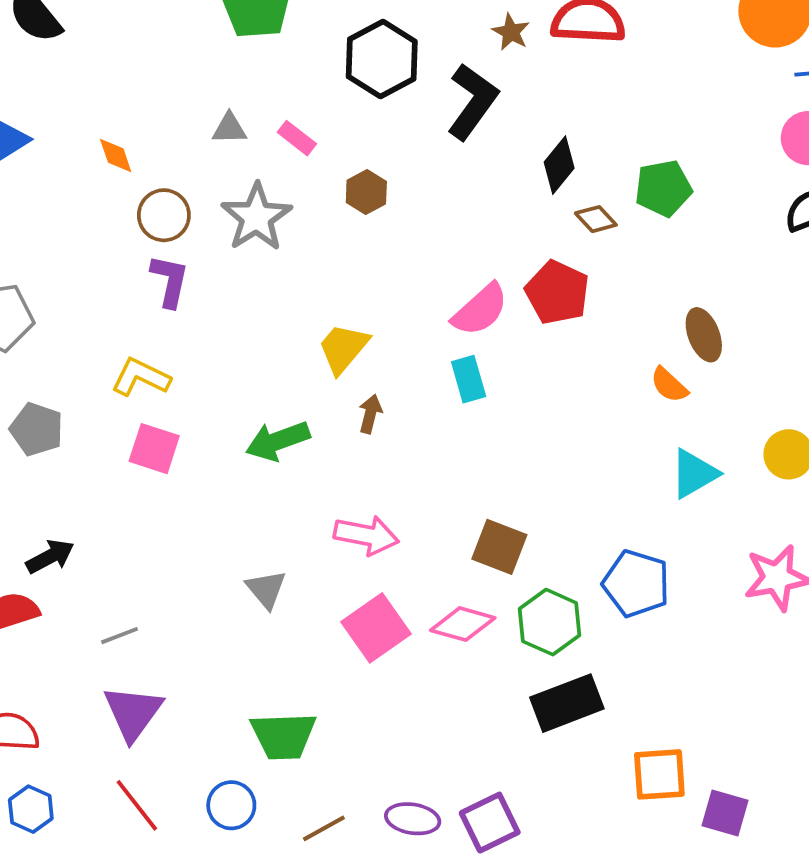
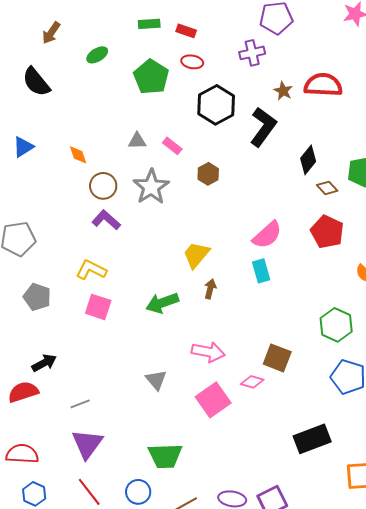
purple L-shape: (170, 281) -> (106, 220), turned -60
red pentagon: (557, 292) -> (327, 232), moved
green hexagon: (550, 622) -> (336, 325), moved
pink diamond: (463, 624) -> (252, 382), moved, size x0.7

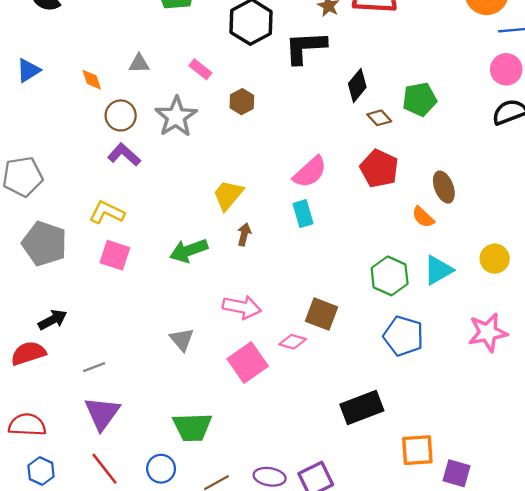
black L-shape: (263, 127) -> (305, 47), turned -129
gray triangle: (137, 141) -> (139, 64), moved
gray pentagon: (37, 297) -> (44, 244), size x1.4

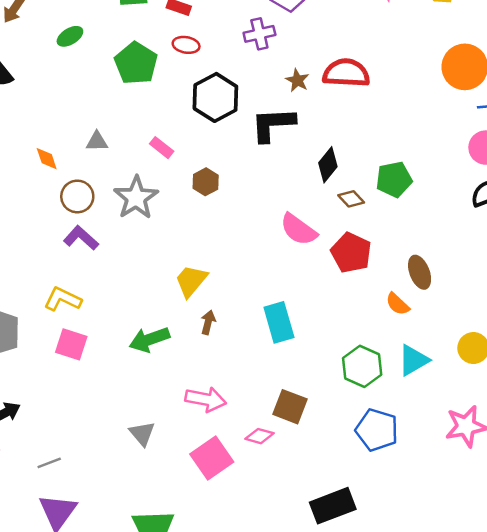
pink semicircle: (310, 172) -> (299, 229), moved, turned 78
cyan rectangle: (303, 214) -> (279, 322), moved, size x1.4

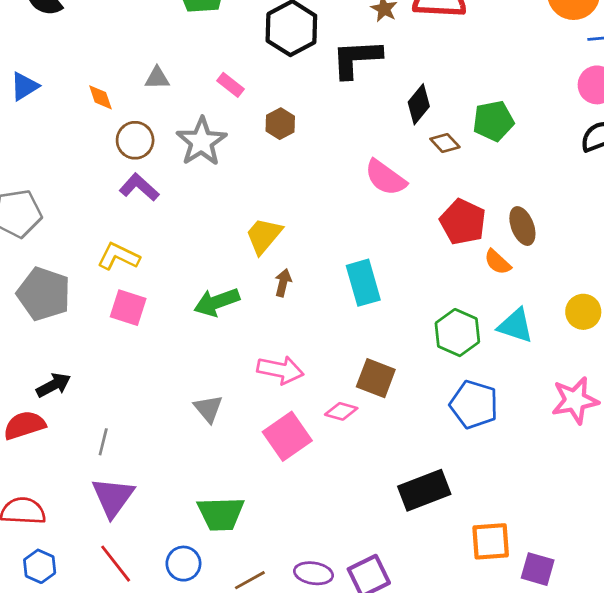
red pentagon: (351, 253) -> (463, 222), moved
cyan triangle: (413, 360) -> (515, 326), turned 48
gray line: (49, 463) -> (103, 442), turned -55

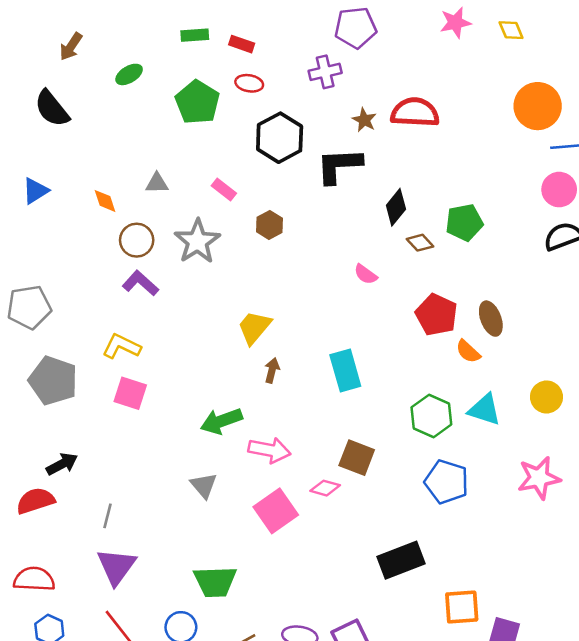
pink semicircle: (385, 178) -> (366, 274), size x0.6
green arrow: (217, 302) -> (221, 421), moved

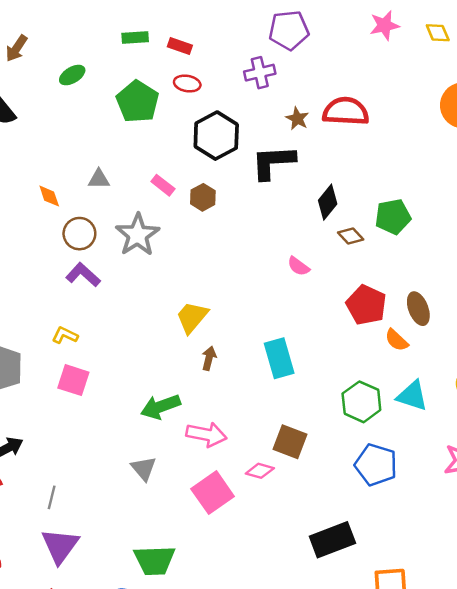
brown hexagon: (269, 225) -> (203, 197), moved
yellow L-shape: (121, 346) -> (65, 335), size x0.7

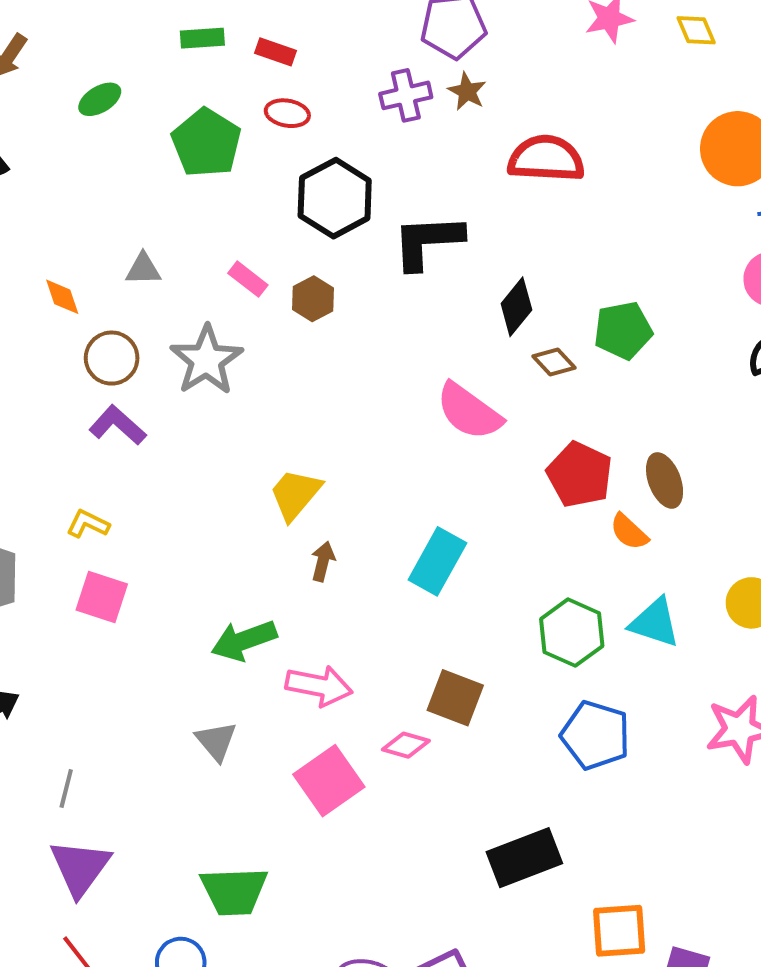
brown star: (297, 119) -> (467, 91), moved
pink semicircle: (299, 266) -> (469, 411), size x1.8
cyan rectangle: (279, 358) -> (437, 561), turned 45

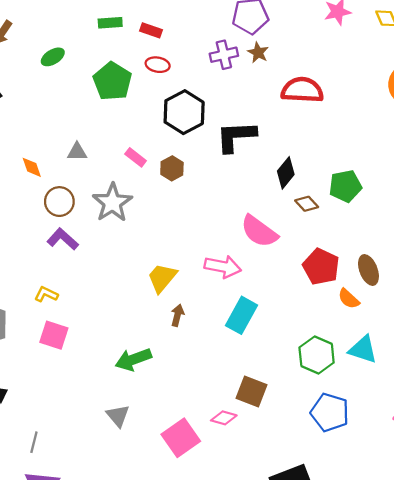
pink arrow: (319, 686) -> (223, 267), moved

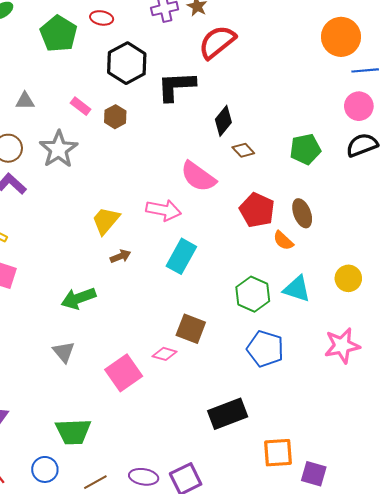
red semicircle: (302, 90) -> (217, 42), moved, turned -42
green pentagon: (345, 186) -> (305, 149), moved
brown arrow: (177, 315) -> (120, 256), turned 54

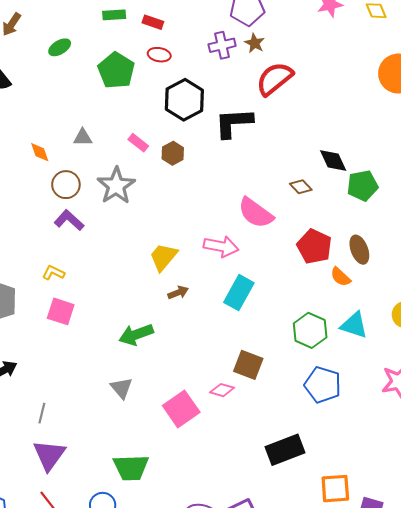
black diamond: (223, 121) -> (333, 161), moved, turned -64

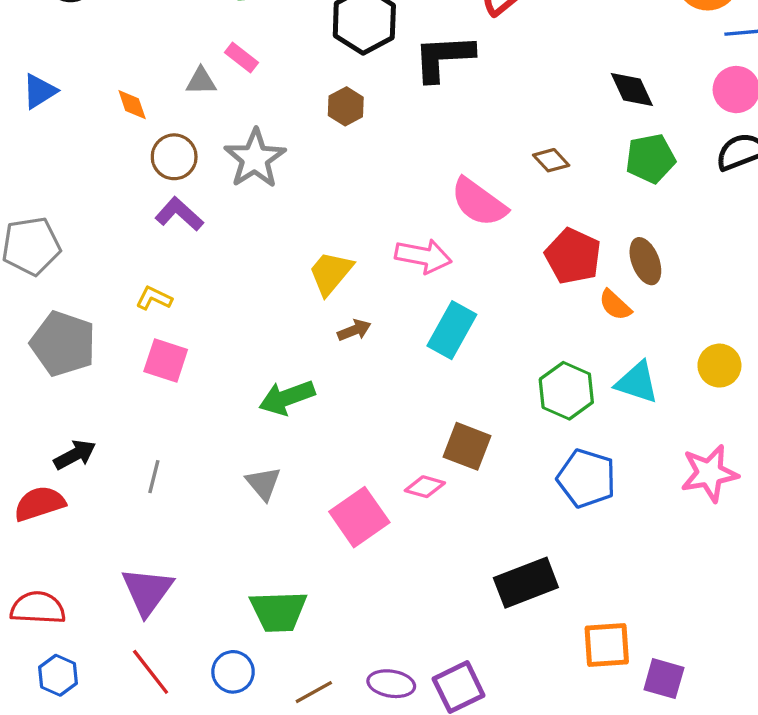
pink rectangle: (138, 143) -> (241, 58), moved
black diamond: (333, 161) -> (632, 90), moved
gray line: (42, 413) -> (154, 477), moved

